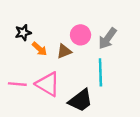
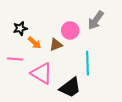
gray arrow: (107, 38) -> (96, 20), moved
pink line: (17, 84) -> (15, 59), moved

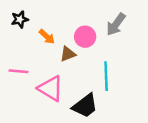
black star: (20, 28) -> (20, 19), moved
orange arrow: (34, 43) -> (47, 37), moved

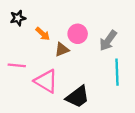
gray arrow: (116, 24) -> (108, 41), moved
cyan line: (106, 76) -> (117, 72), moved

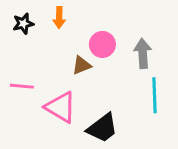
orange arrow: (43, 34) -> (59, 18), moved, turned 49
gray arrow: (108, 41) -> (143, 53), turned 140

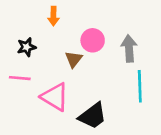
black star: (23, 24) -> (27, 47), moved
brown triangle: (82, 65) -> (74, 59), turned -30

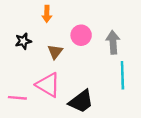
brown triangle: (74, 59) -> (55, 52), moved
pink line: (20, 78) -> (17, 98), moved

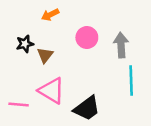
orange arrow: (47, 14) -> (50, 15), turned 63
brown triangle: (55, 52) -> (45, 55), moved

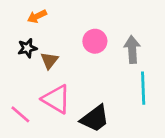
orange arrow: (50, 15) -> (37, 16), moved
pink line: (19, 105) -> (20, 114), turned 36

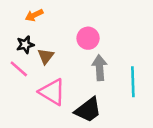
gray arrow: (132, 49) -> (100, 68), moved
pink line: (20, 114) -> (19, 69), moved

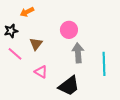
black star: (25, 45) -> (11, 31), moved
pink triangle: (52, 92) -> (41, 72), size x0.6

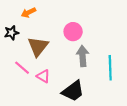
brown triangle: (36, 44) -> (38, 46), size x1.5
pink line: (15, 54) -> (22, 68), moved

